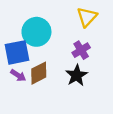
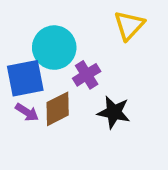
purple cross: (81, 50) -> (87, 75), moved
black star: (77, 75) -> (114, 112), turned -30

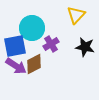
purple arrow: (27, 112) -> (16, 66), size x1.5
black star: (114, 112) -> (85, 47), moved

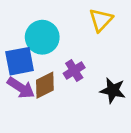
purple cross: (51, 44) -> (74, 70), moved
black star: (85, 47) -> (113, 90), moved

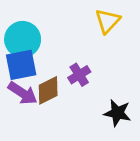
cyan circle: (42, 37) -> (23, 39), moved
black star: (113, 90) -> (117, 113), moved

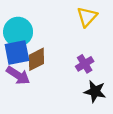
purple cross: (79, 75) -> (85, 64), moved
brown diamond: (48, 90) -> (36, 59), moved

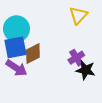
black star: (95, 91) -> (86, 70), moved

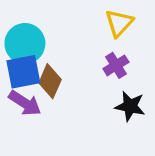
brown diamond: (33, 54) -> (50, 81), turned -40
purple cross: (76, 58) -> (116, 65), moved

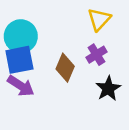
brown diamond: (50, 81) -> (65, 68), moved
black star: (130, 106) -> (108, 89), turned 30

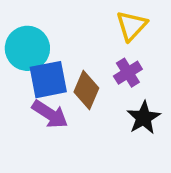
blue square: (19, 60) -> (48, 80), moved
purple arrow: (21, 86) -> (50, 114), moved

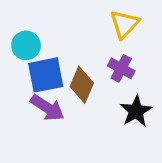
cyan circle: (27, 48) -> (26, 45), size x0.7
purple cross: (128, 73) -> (121, 68), turned -30

